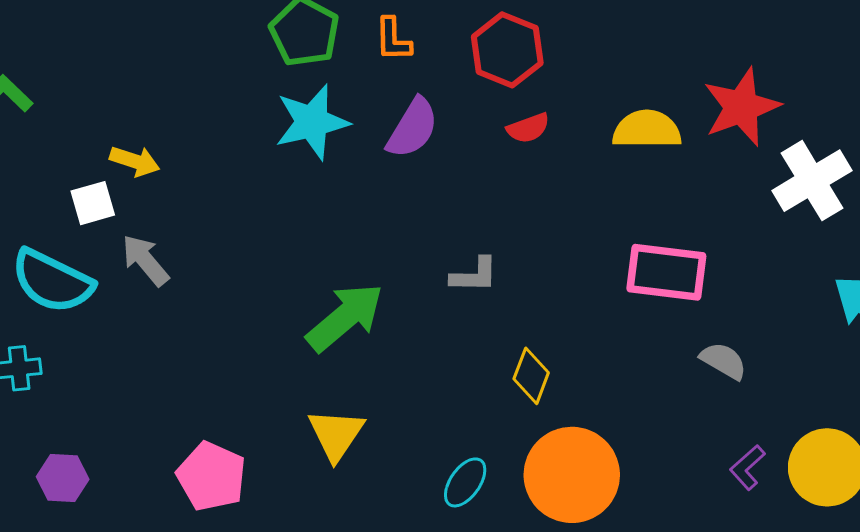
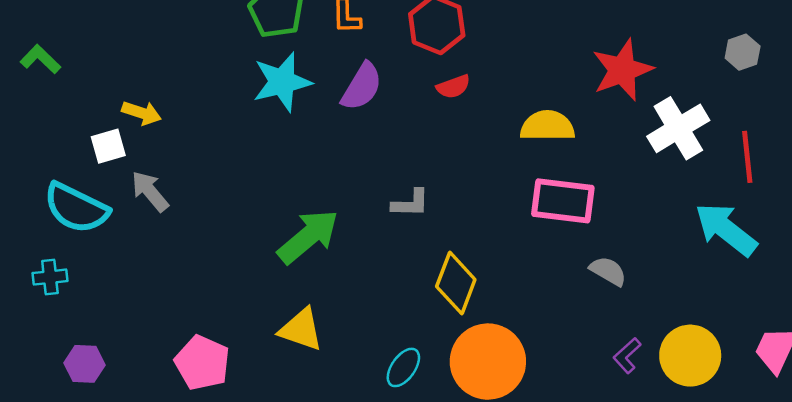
yellow semicircle: (647, 130) -> (547, 126), moved
yellow diamond: (531, 376) -> (456, 283), size x1.4
yellow triangle: (336, 434) -> (301, 329), turned -45

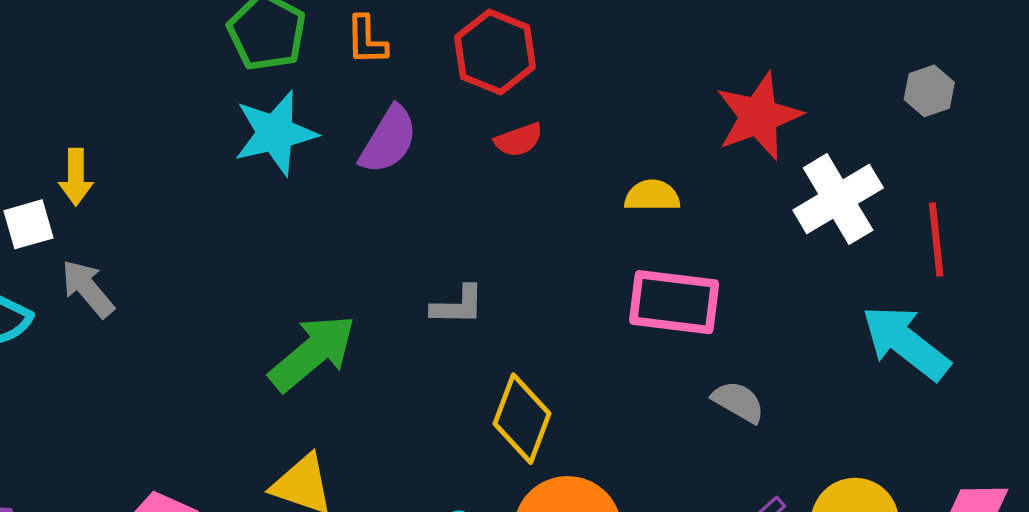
yellow arrow: (142, 113) -> (76, 177), turned 72
yellow semicircle: (547, 126) -> (652, 196), size x0.7

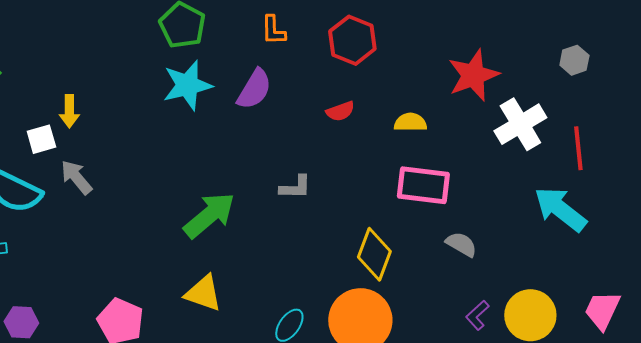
orange L-shape: (367, 40) -> (273, 30), moved
red hexagon: (495, 52) -> (352, 40), moved
red semicircle: (519, 140) -> (340, 111), moved
yellow diamond: (522, 419) -> (374, 254), moved

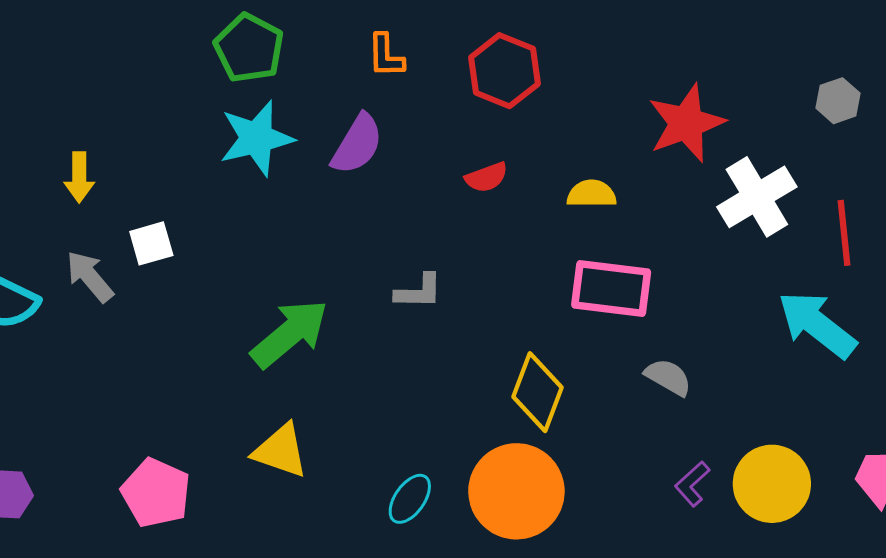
white square: (41, 139) -> (151, 243), moved

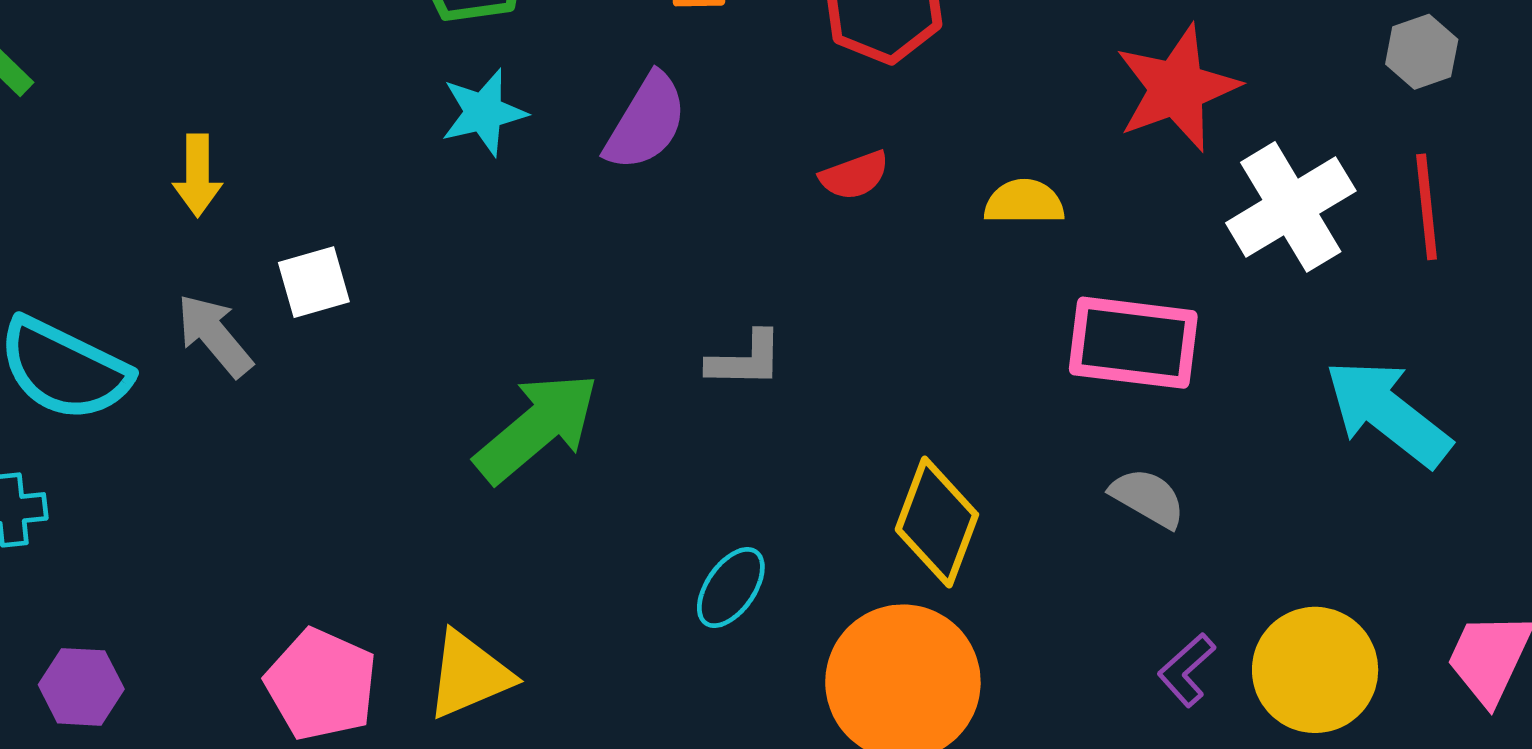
cyan star: (257, 138) -> (484, 112), size x0.7
red line: (844, 233) -> (1427, 207), moved
pink rectangle: (611, 288) -> (1133, 343), moved
yellow triangle: (281, 451) -> (469, 675), moved, turned -42
cyan ellipse: (410, 499) -> (731, 588), moved

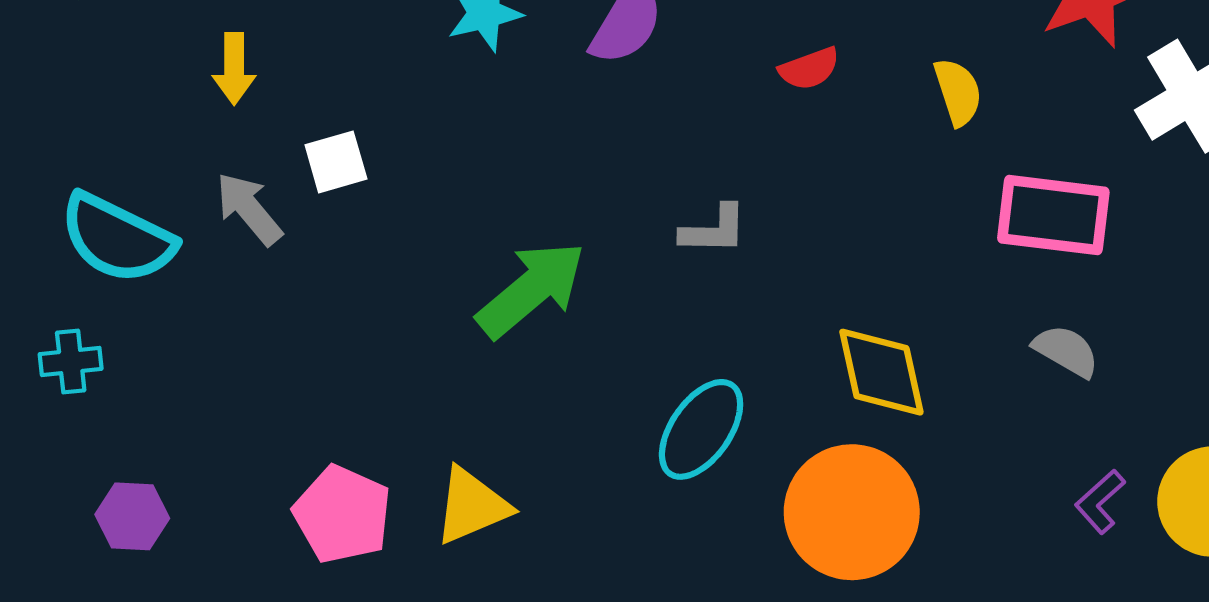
yellow semicircle: (1024, 202) -> (958, 92), turned 72
yellow diamond: (937, 522) -> (881, 372), turned -33
cyan ellipse: (731, 588) -> (701, 429), size x1.4

